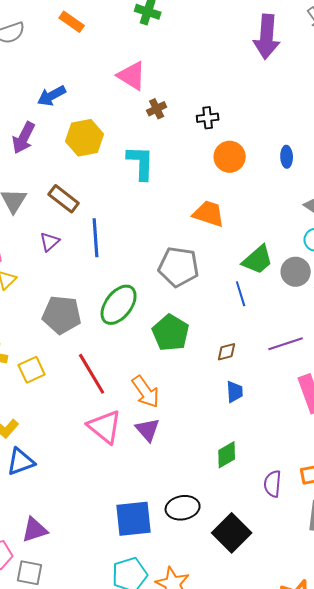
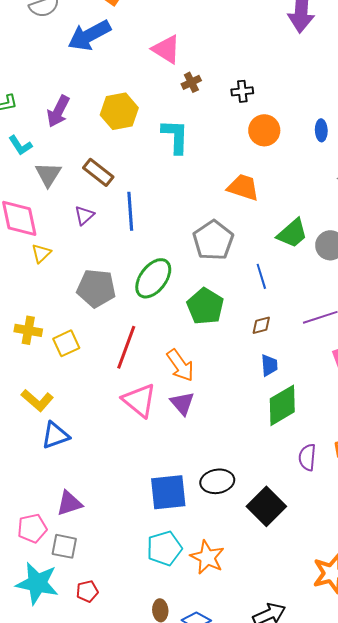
blue arrow: (52, 96) -> (89, 35), moved, size x1.5
gray pentagon: (179, 267) -> (213, 240), turned 30
blue line: (241, 294) -> (261, 276), moved
red line: (92, 374) -> (126, 347), turned 51
green diamond: (227, 455) -> (282, 405), moved, size x1.5

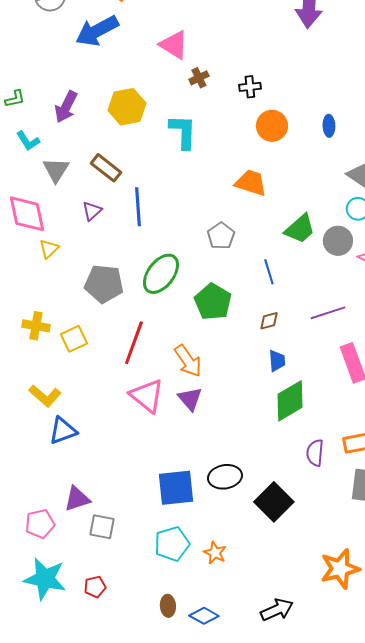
gray pentagon: (213, 240) -> (221, 236), size x0.7
gray square: (64, 546) -> (102, 527), moved
orange star: (207, 557) -> (215, 553), size x0.7

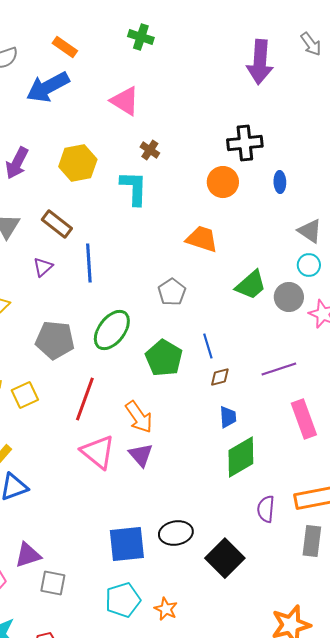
brown cross: (199, 78) -> (150, 150), moved, turned -30
black cross: (250, 87) -> (245, 143), moved, size x1.6
blue line: (269, 272) -> (208, 346), moved

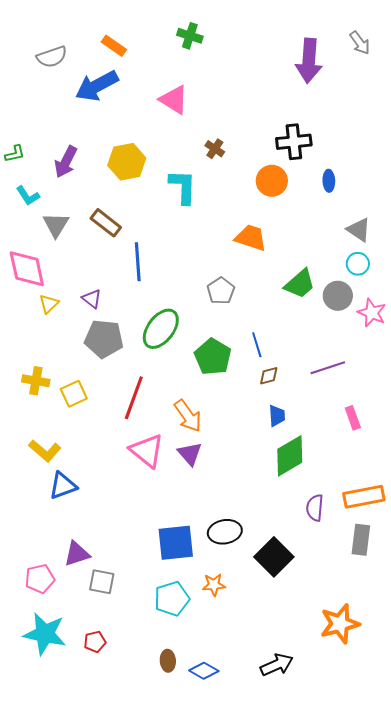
brown cross: (150, 150) -> (215, 149), moved
purple triangle: (43, 267) -> (92, 299), moved, turned -40
pink rectangle: (304, 419) -> (353, 418), size x0.6
orange star: (166, 609) -> (214, 585), moved, turned -30

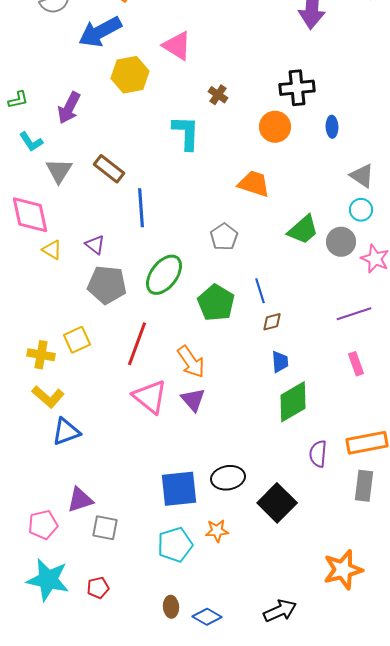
yellow hexagon: (127, 162) -> (130, 75), moved
yellow triangle: (49, 304) -> (52, 250), turned -45
purple line: (328, 368) -> (354, 314), moved
yellow cross: (36, 381) -> (41, 355), moved

